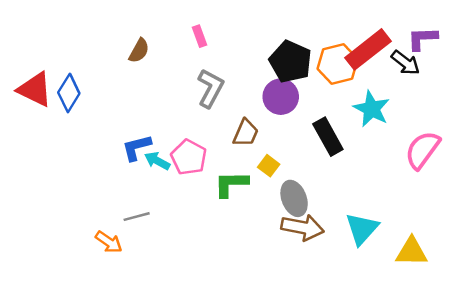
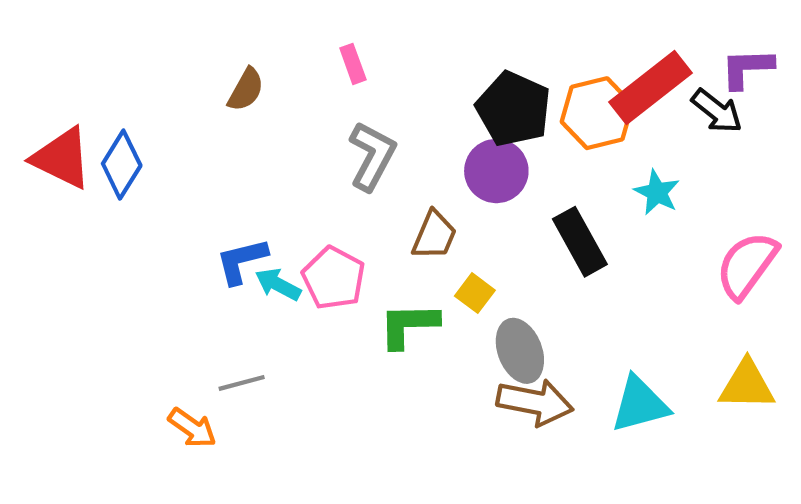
cyan star: (372, 109) -> (657, 192), size x0.7
cyan triangle: (362, 229) -> (640, 404), turned 33
yellow triangle: (412, 252) -> (747, 385), moved

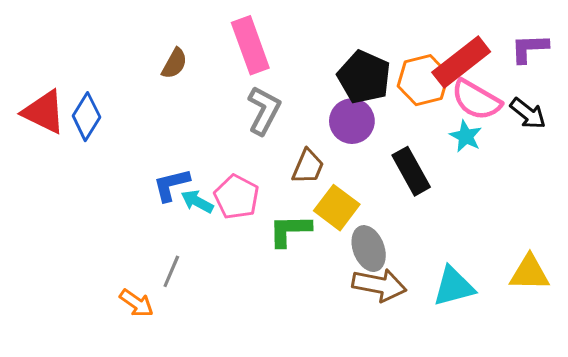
pink rectangle: (353, 64) -> (250, 45), size x2.0
black arrow: (717, 111) -> (528, 113), moved
pink semicircle: (747, 265) -> (476, 100), moved, turned -96
yellow square: (475, 293) -> (337, 208), size x1.6
gray line: (242, 383) -> (171, 271), turned -52

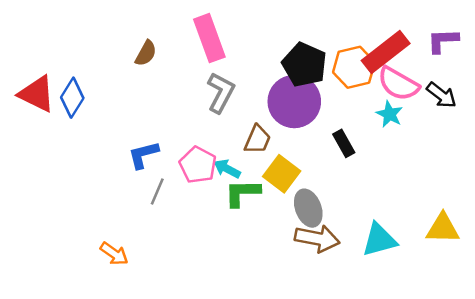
purple circle: (352, 121) -> (294, 101), size x1.4
black rectangle: (411, 171) -> (344, 143), size x0.7
cyan arrow: (197, 202) -> (227, 169), moved
gray line: (171, 271) -> (157, 192), moved

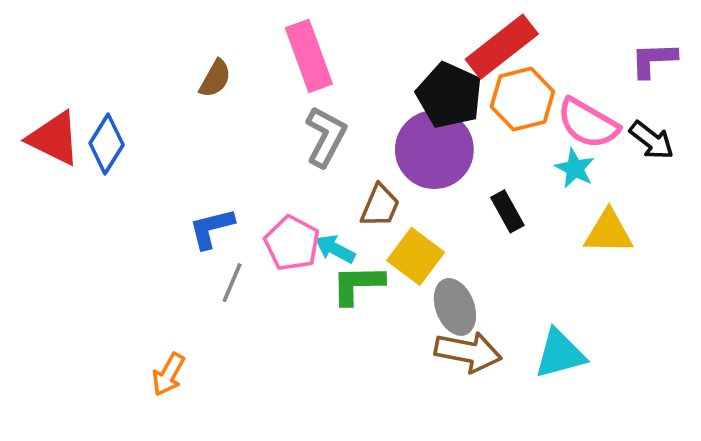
red rectangle: (386, 52) -> (502, 47), moved
yellow triangle: (443, 228) -> (609, 232), moved
orange arrow: (114, 254) -> (168, 374), turned 84

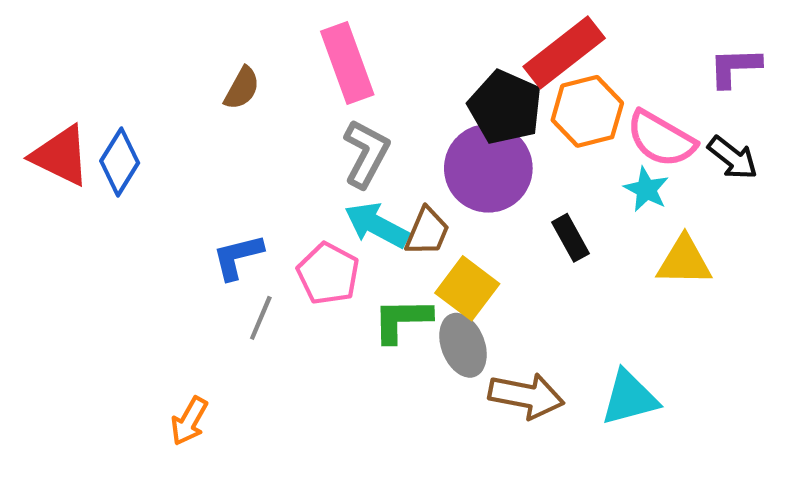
cyan arrow: (335, 249) -> (377, 225), moved, size x1.4
gray ellipse: (455, 307) -> (463, 345), moved

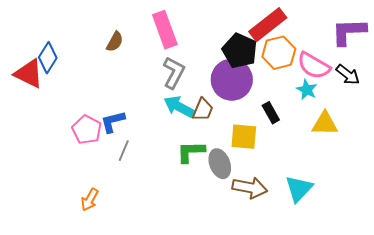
purple L-shape: (735, 67) -> (349, 32), size x1.4
blue diamond: (120, 162) -> (48, 58), moved
pink pentagon: (328, 274) -> (87, 130), moved
yellow square: (467, 288) -> (244, 137), moved, turned -32
cyan triangle: (629, 398) -> (299, 189), turned -32

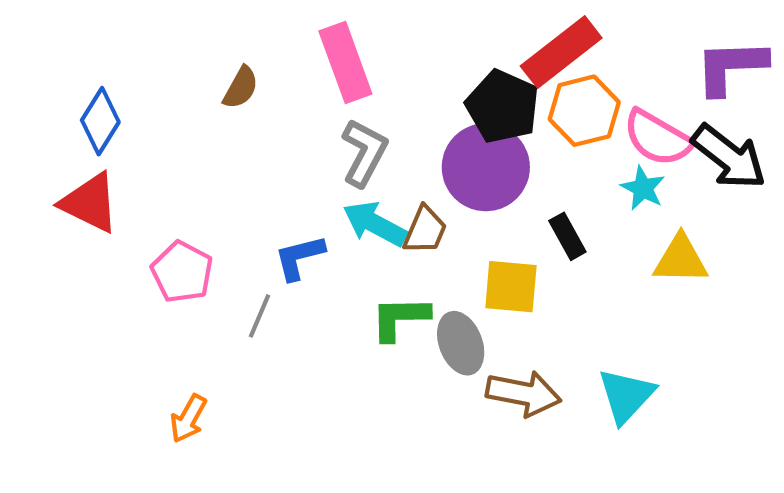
red triangle: (29, 74) -> (90, 203), moved
black arrow: (348, 75) -> (729, 157), size x1.5
blue L-shape: (113, 122) -> (299, 257), moved

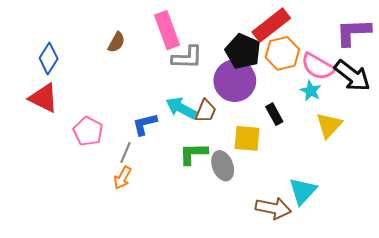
gray L-shape: (364, 153) -> (187, 57), moved, turned 64
yellow triangle: (681, 259) -> (329, 125), turned -48
brown arrow: (523, 393) -> (273, 208), moved
orange arrow: (188, 419) -> (122, 178), moved

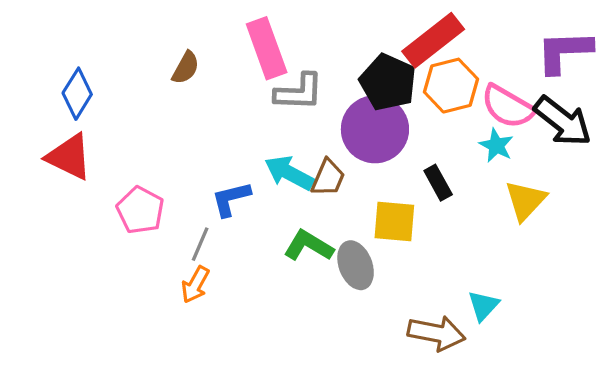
green L-shape: (193, 154) -> (309, 246), turned 32
cyan triangle: (303, 191) -> (483, 306), size x0.7

